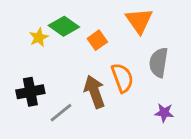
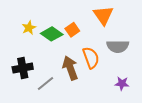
green diamond: (64, 26) -> (52, 34), moved
gray semicircle: (159, 62) -> (118, 46), turned -100

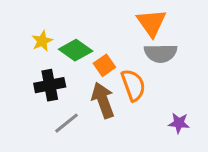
orange square: (72, 30) -> (104, 65), moved
gray semicircle: (118, 46) -> (161, 53), moved
black cross: (23, 68) -> (50, 85), moved

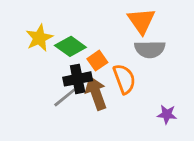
yellow star: (42, 41) -> (39, 38), size x1.4
black cross: (50, 85) -> (78, 79), moved
gray line: (66, 123) -> (65, 97), moved

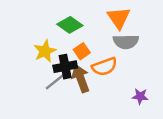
yellow star: (39, 38) -> (45, 51), moved
green diamond: (70, 46) -> (70, 25), moved
orange semicircle: (124, 79) -> (104, 67), turned 90

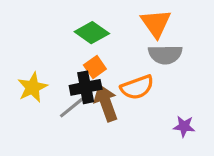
yellow star: (45, 51) -> (32, 87), moved
orange square: (82, 51) -> (95, 67), moved

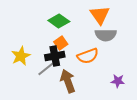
brown arrow: (106, 103) -> (68, 81), moved

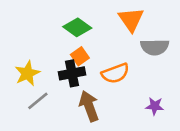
gray semicircle: (106, 35) -> (155, 47), moved
gray line: (46, 69) -> (38, 101), moved

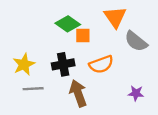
gray semicircle: (155, 47) -> (136, 41), turned 40
orange square: (80, 56) -> (83, 36), moved, turned 35
gray line: (38, 101) -> (33, 89), turned 36

